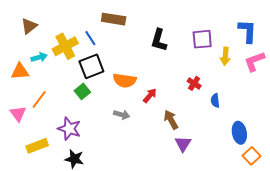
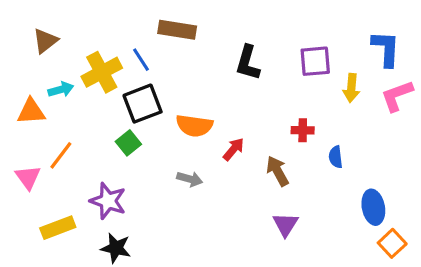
red cross: (194, 83) -> (303, 130), turned -32
brown arrow: (171, 120) -> (278, 171), moved

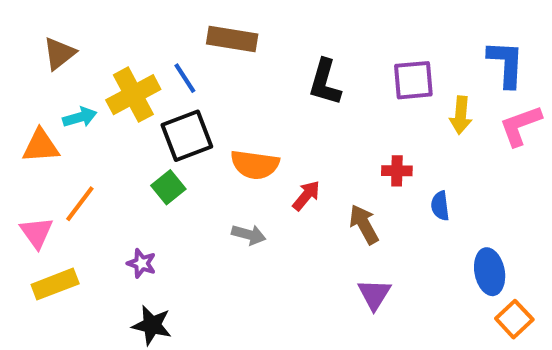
purple star: (108, 201) -> (142, 263), size x0.6
yellow rectangle: (58, 228) -> (55, 284), moved

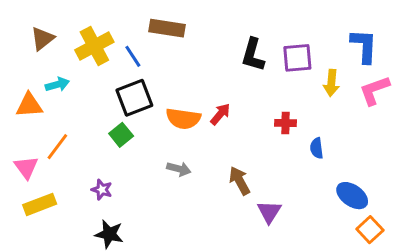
black L-shape: (325, 82) -> (253, 55), moved
yellow cross: (133, 95) -> (94, 46), moved
red arrow: (306, 195) -> (220, 114), moved
brown arrow: (364, 224) -> (240, 181), moved
blue ellipse: (490, 272) -> (352, 196), turned -44

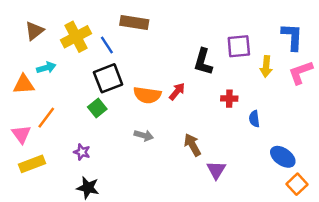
black L-shape: (253, 55) -> (203, 62), moved

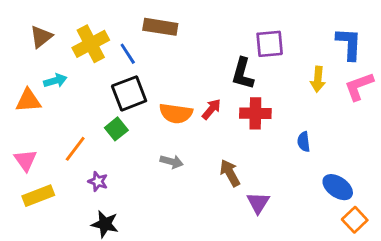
purple square: (239, 46) -> (270, 44), moved
red cross: (229, 99) -> (255, 113), moved, size x1.5
orange line: (46, 118) -> (75, 149), moved

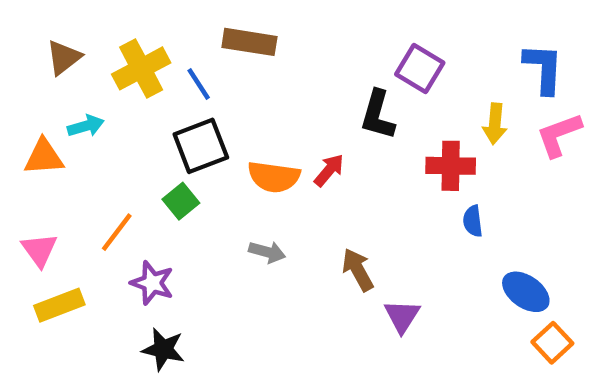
purple square: (270, 44) -> (420, 68), turned 36
red cross: (255, 113) -> (451, 166), moved
purple star: (98, 181) -> (152, 283), size x1.4

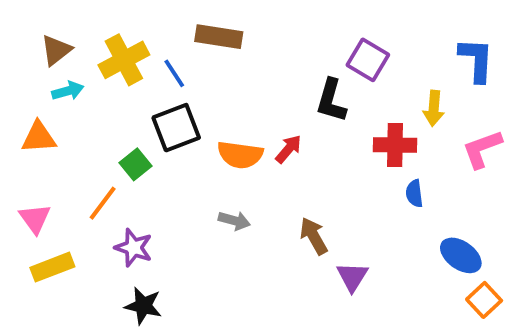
cyan arrow: (86, 126) -> (68, 91), moved
pink L-shape: (559, 135) -> (482, 149), moved
green square: (181, 201) -> (136, 164), moved

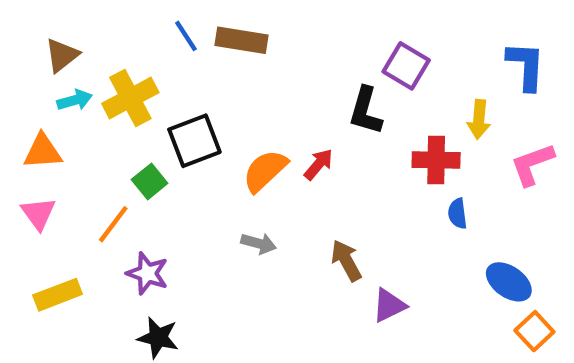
yellow cross: (124, 60) -> (130, 98), moved
blue line: (174, 73) -> (186, 36), moved
orange semicircle: (240, 155) -> (265, 171), turned 129
pink triangle: (35, 219) -> (38, 213), moved
purple triangle: (352, 277) -> (389, 305), turned 32

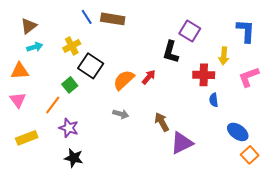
yellow cross: (130, 98) -> (72, 46), moved, size x0.7
black square: (194, 141) -> (91, 66), turned -35
purple triangle: (389, 305) -> (182, 143), size x1.4

